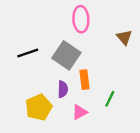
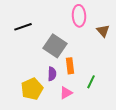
pink ellipse: (81, 19) -> (79, 16), moved
black line: (28, 53) -> (23, 27), moved

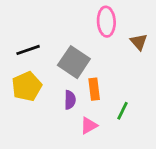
black line: (23, 27) -> (28, 50), moved
yellow pentagon: (32, 89) -> (27, 86), moved

